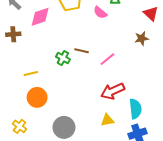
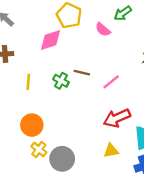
pink diamond: (40, 17) -> (50, 40), moved
yellow line: (31, 74) -> (28, 82), moved, turned -72
yellow cross: (19, 126) -> (39, 149), moved

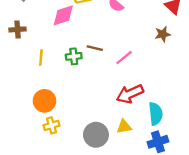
green cross: (61, 81) -> (74, 56), turned -35
yellow cross: (39, 149) -> (51, 125), turned 35
gray circle: (62, 159) -> (96, 135), moved

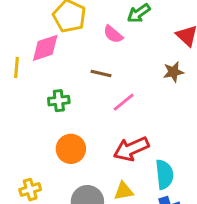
brown line: (95, 48) -> (101, 73), moved
yellow line: (41, 58) -> (17, 67), moved
orange circle: (44, 101) -> (71, 149), moved

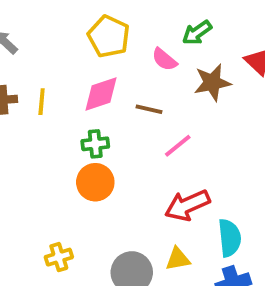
pink diamond: (45, 48) -> (101, 94), moved
brown star: (173, 72) -> (212, 82), moved, size x1.4
orange circle: (71, 149) -> (95, 182), moved

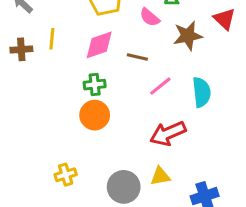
yellow line: (42, 102) -> (52, 39), moved
cyan semicircle: (230, 238) -> (202, 92), moved

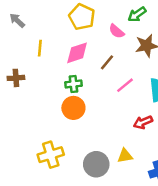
brown cross: (21, 49) -> (16, 78), moved
brown line: (137, 57) -> (107, 62), turned -63
red arrow: (168, 133) -> (143, 122), moved, size x0.7
yellow cross: (66, 175) -> (51, 155), size x1.5

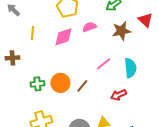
pink semicircle: (117, 31) -> (89, 27), moved, turned 120
brown line: (107, 62) -> (82, 86), moved
green cross: (73, 84) -> (37, 84), moved

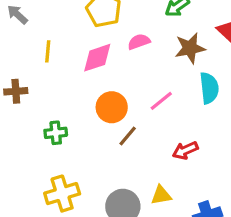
cyan semicircle: (130, 68) -> (209, 88), moved
orange circle: (60, 83) -> (112, 107), moved

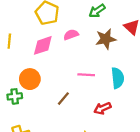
cyan semicircle: (209, 88) -> (118, 78), moved
pink line: (161, 101) -> (86, 75), turned 42
orange circle: (112, 107) -> (30, 79), moved

